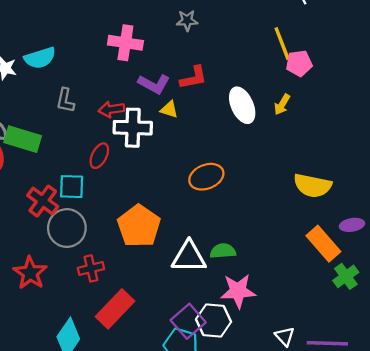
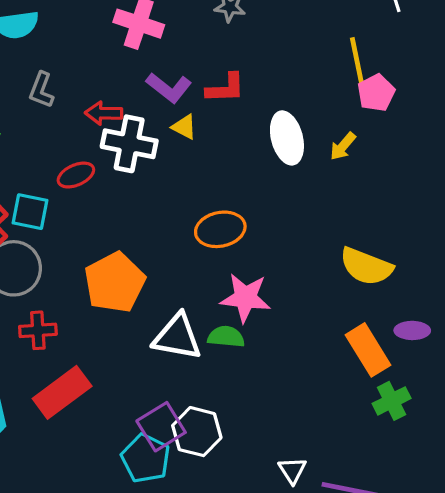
pink pentagon: (299, 63) -> (376, 93), turned -30
red ellipse: (99, 156) -> (76, 175), turned 30
pink star: (238, 291) -> (245, 298), moved

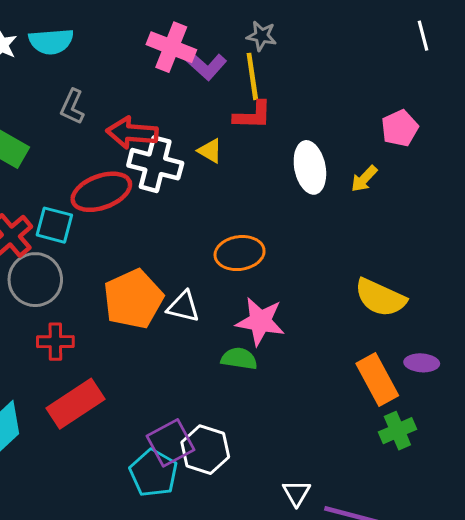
yellow line: (357, 61) -> (252, 76), moved
purple L-shape: (169, 88) -> (204, 65), moved
red arrow: (104, 113) -> (132, 133), size x1.4
red ellipse: (76, 175) -> (101, 192), size x1.6
white triangle: (177, 337) -> (183, 307), moved, size x0.7

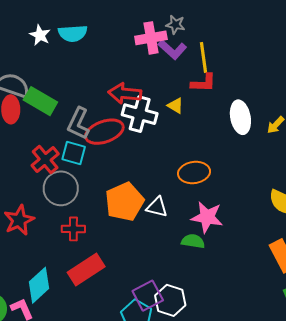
gray star: (262, 36) -> (175, 25), moved
pink cross: (171, 47) -> (151, 38), turned -32
gray L-shape: (72, 107) -> (78, 123), moved, size x1.4

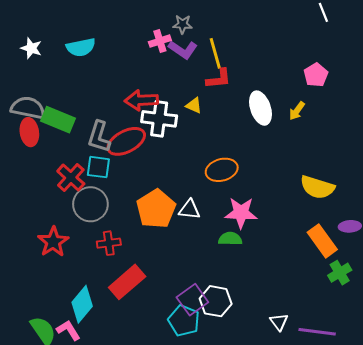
white star: (40, 35) -> (31, 48), moved
pink cross: (151, 38) -> (160, 41), size x0.7

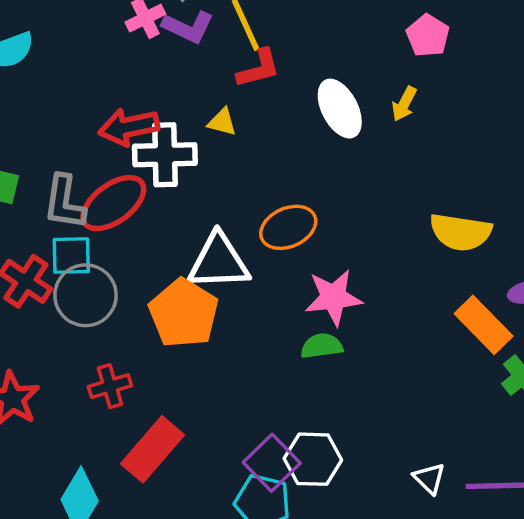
gray circle: (90, 204) -> (86, 295), moved
white triangle: (189, 210) -> (219, 262), moved, size x1.6

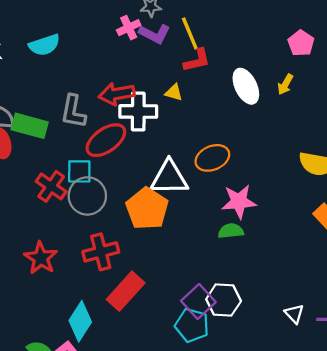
gray L-shape: (64, 202) -> (73, 111), moved
red cross: (110, 386) -> (101, 252), size x1.4

